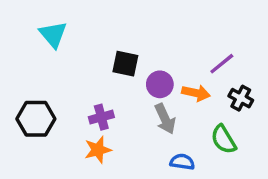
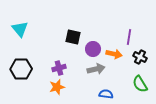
cyan triangle: (53, 34) -> (20, 29), moved
purple line: (222, 64) -> (129, 37), turned -42
gray arrow: (165, 119) -> (96, 69), turned -78
green semicircle: (224, 139) -> (140, 84), moved

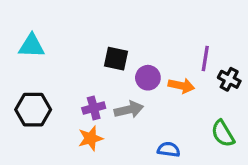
cyan triangle: (20, 29) -> (32, 46), turned -48
black cross: (140, 57) -> (229, 79), moved
gray arrow: (96, 69) -> (129, 110), moved

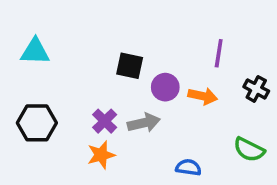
purple line: (205, 59) -> (219, 53), moved
purple cross: (94, 108) -> (105, 121), turned -30
green semicircle: (223, 134) -> (249, 150), turned -32

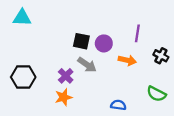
cyan triangle: (35, 51) -> (22, 18), moved
purple circle: (165, 87) -> (104, 43), moved
gray arrow: (144, 123) -> (87, 65), moved, turned 48

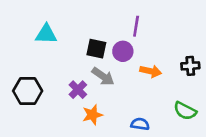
cyan triangle: (22, 18) -> (46, 34), moved
purple line: (137, 33) -> (136, 26), moved
black cross: (161, 56) -> (190, 66), turned -32
orange star: (63, 97) -> (92, 115), moved

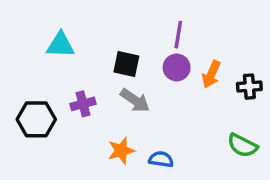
purple circle: (123, 51) -> (177, 67), moved
orange arrow: (151, 71) -> (211, 74), moved, turned 102
purple cross: (78, 90) -> (83, 104), moved, turned 30
blue semicircle: (140, 124) -> (161, 159), moved

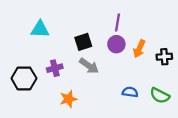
black square: (126, 64) -> (83, 42), turned -30
orange star: (121, 151) -> (68, 99), moved
blue semicircle: (161, 159) -> (130, 92), moved

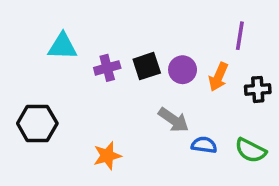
purple line: (118, 22) -> (240, 36), moved
black square: (83, 42) -> (147, 66), moved
gray arrow: (89, 66) -> (174, 120), moved
purple cross: (55, 68) -> (107, 68), moved

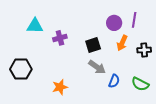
black square: (147, 66) -> (93, 45), moved
purple circle: (183, 70) -> (114, 23), moved
blue semicircle: (204, 145) -> (114, 81), turned 104

